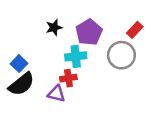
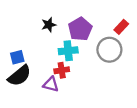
blue square: (19, 64) -> (17, 57), turned 32

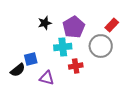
blue square: (17, 57) -> (31, 59), moved
red cross: (62, 70) -> (76, 66), moved
black semicircle: (19, 76) -> (18, 70), size x0.7

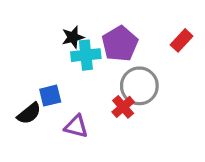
gray circle: (101, 46) -> (139, 86), moved
cyan cross: (63, 47) -> (86, 55), moved
red cross: (76, 66) -> (123, 107), turned -32

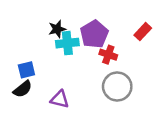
gray circle: (139, 86) -> (117, 87), moved
blue square: (50, 96) -> (26, 70), moved
red cross: (123, 107) -> (108, 55), moved, turned -30

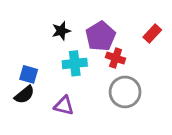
cyan cross: (67, 43) -> (75, 63), moved
blue square: (26, 70) -> (29, 74), turned 30

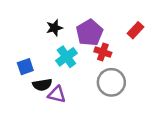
cyan cross: (75, 63) -> (66, 57), turned -30
blue square: (29, 74) -> (25, 67), turned -35
black semicircle: (24, 95) -> (42, 85), moved, turned 30

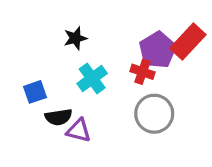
red rectangle: (136, 30) -> (188, 42), size x1.5
purple pentagon: (90, 33) -> (158, 50), moved

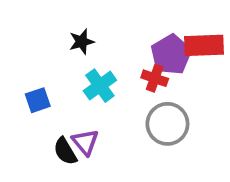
red rectangle: (188, 42) -> (204, 45), turned 45
black semicircle: (59, 117) -> (65, 151), moved, turned 68
purple triangle: (79, 131) -> (85, 142), turned 36

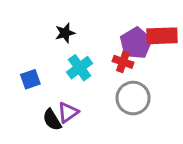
purple triangle: (85, 142) -> (68, 113), turned 35

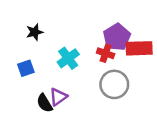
black star: (65, 33) -> (35, 32), moved
red rectangle: (162, 36) -> (139, 48), moved

